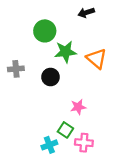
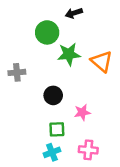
black arrow: (86, 13) -> (74, 13), moved
black circle: (51, 77) -> (53, 95), moved
green square: (65, 130) -> (57, 129), moved, turned -35

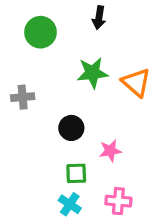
black arrow: (74, 13) -> (99, 18), turned -63
green circle: (47, 32) -> (40, 32), moved
cyan cross: (52, 152) -> (70, 204), turned -35

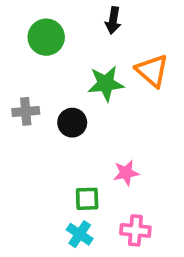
orange triangle: (136, 83) -> (152, 71), moved
black circle: (71, 128) -> (72, 123), moved

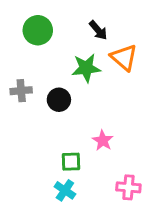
black arrow: (113, 20) -> (98, 30), moved, turned -50
pink star: (126, 173) -> (103, 141), turned -30
pink cross: (135, 230) -> (128, 187), moved

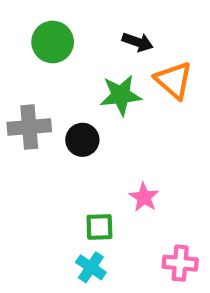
black arrow: (98, 30) -> (138, 42), turned -30
gray cross: (21, 91) -> (29, 127), size x1.4

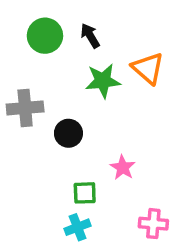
black arrow: (138, 42) -> (90, 36), moved, turned -140
black circle: (82, 140) -> (68, 133), moved
cyan cross: (91, 267) -> (78, 227), turned 35

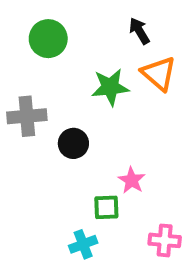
black arrow: (90, 36) -> (139, 31), moved
green square: (85, 193) -> (106, 207), moved

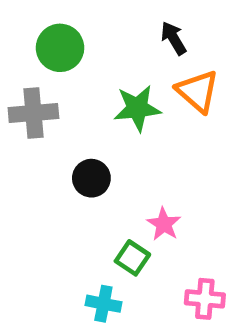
gray cross: (27, 116) -> (33, 113), moved
green square: (106, 207) -> (132, 258), turned 36
cyan cross: (83, 244) -> (103, 304), turned 32

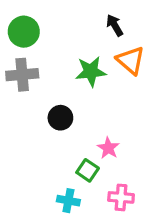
green circle: (60, 48) -> (24, 32), moved
pink cross: (205, 299) -> (121, 197), moved

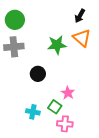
black arrow: (115, 25) -> (80, 16), moved, turned -120
pink cross: (121, 197) -> (65, 124), moved
cyan cross: (68, 201) -> (33, 112), moved

